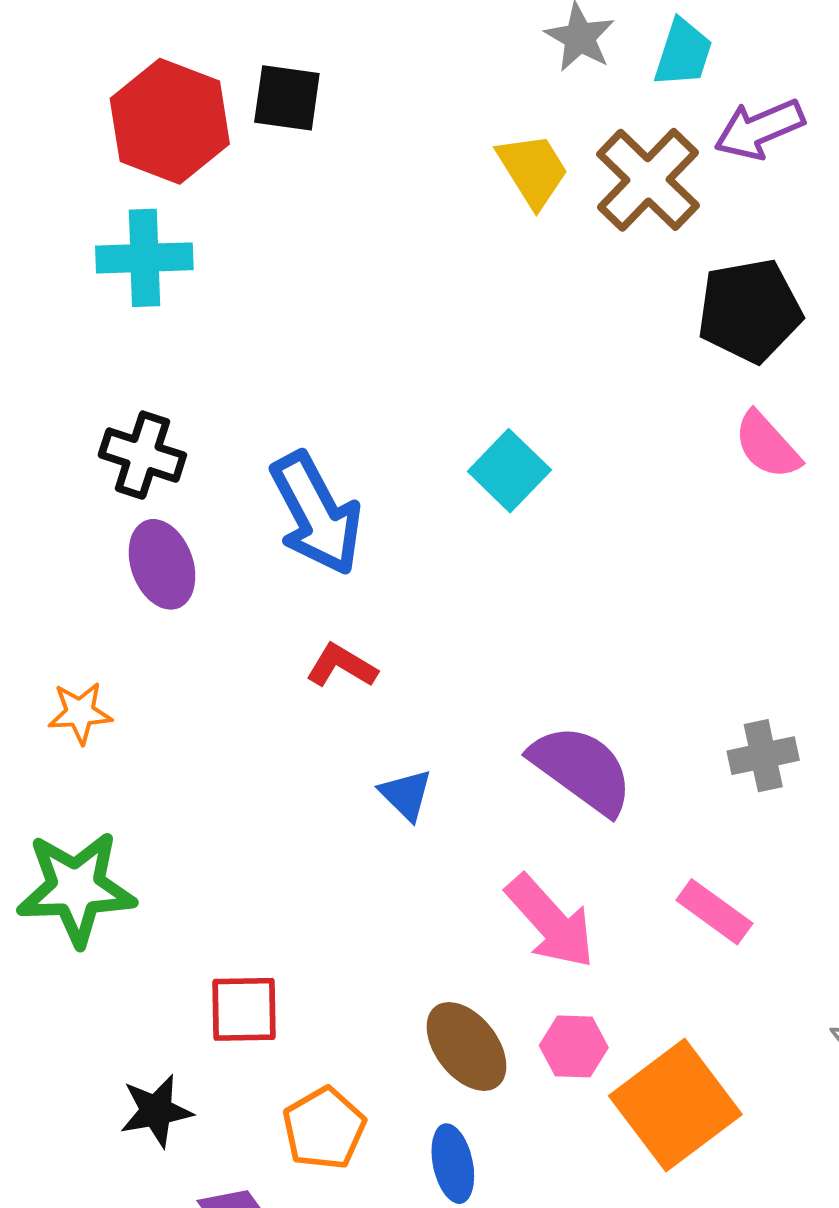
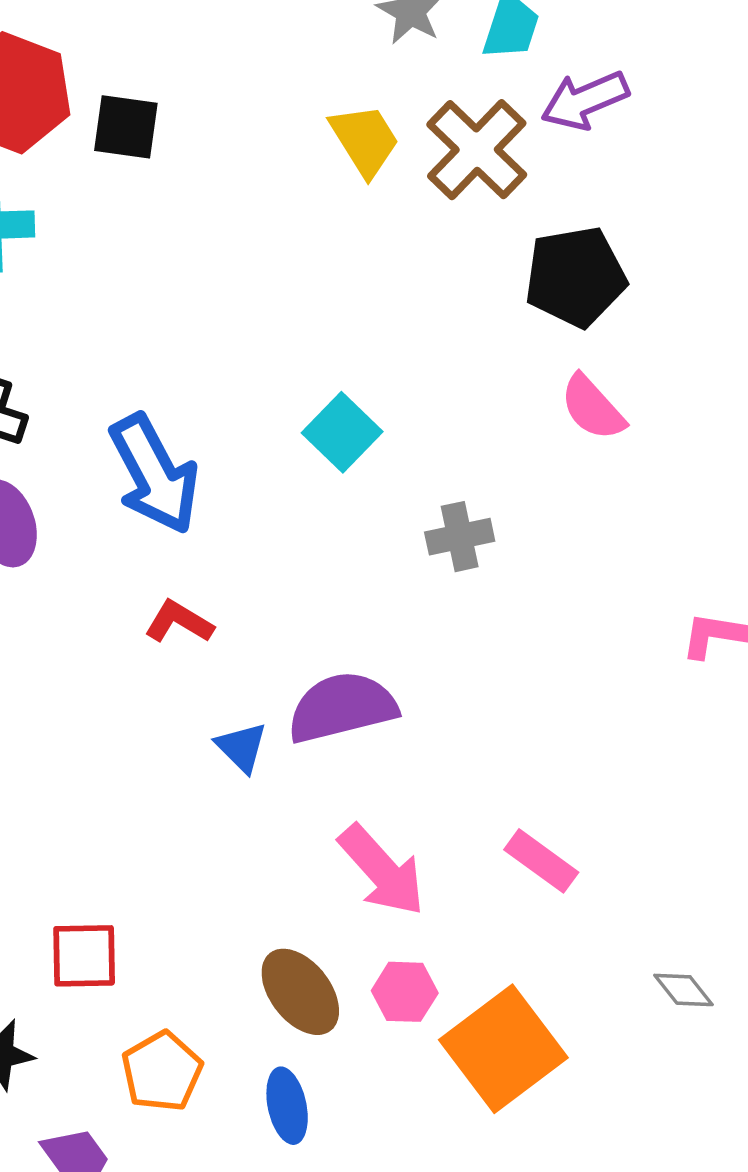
black square: (287, 98) -> (126, 127), moved
gray cross: (763, 756) -> (460, 537), moved
purple semicircle: (582, 769) -> (342, 707), moved, turned -50

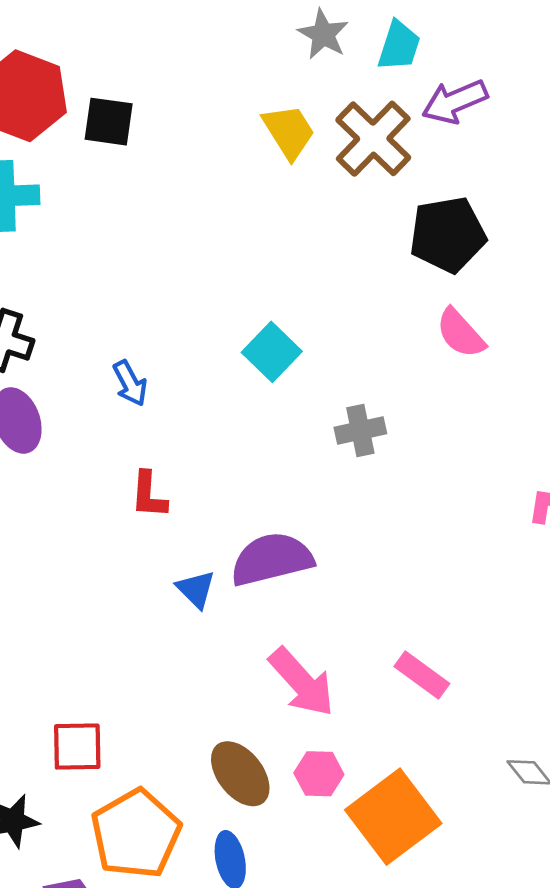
blue arrow: (154, 474) -> (130, 383), size x0.5
red L-shape: (179, 622) -> (149, 495), turned -117
orange pentagon: (162, 1072) -> (136, 834), size x1.5

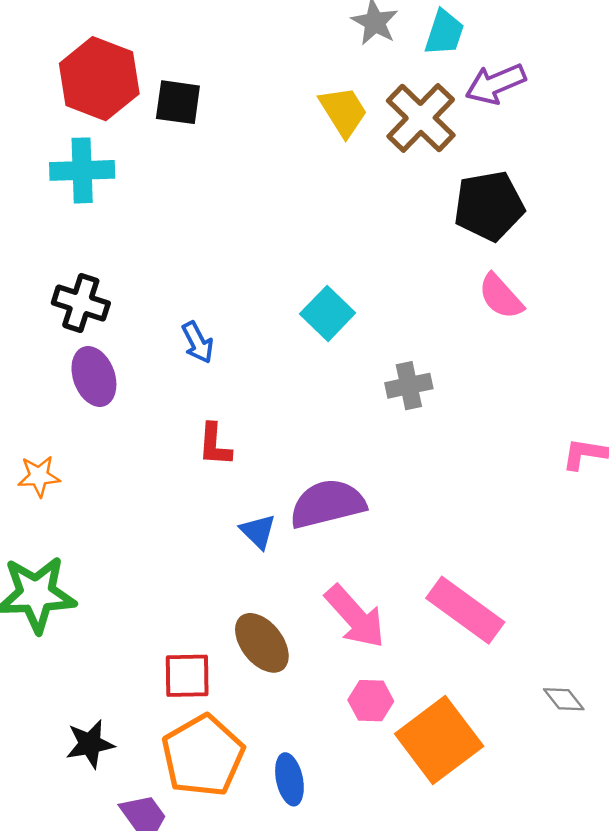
pink rectangle: (422, 675) -> (465, 610), size x1.5
red square: (77, 747) -> (187, 676), moved
brown ellipse: (240, 774) -> (262, 643), moved

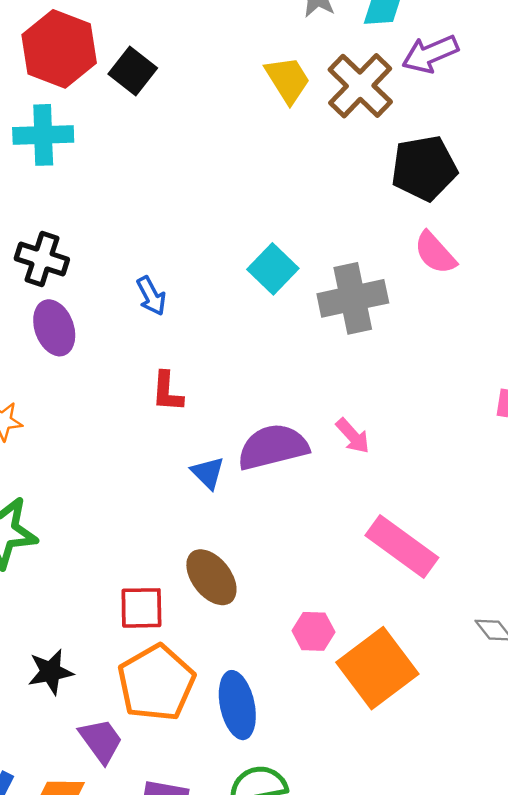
black square: (178, 102) -> (133, 71), turned 30
gray cross: (409, 386) -> (353, 298), moved, size x1.6
pink arrow: (355, 617) -> (353, 436), moved, size x0.6
blue ellipse: (289, 779) -> (237, 705), size x1.4

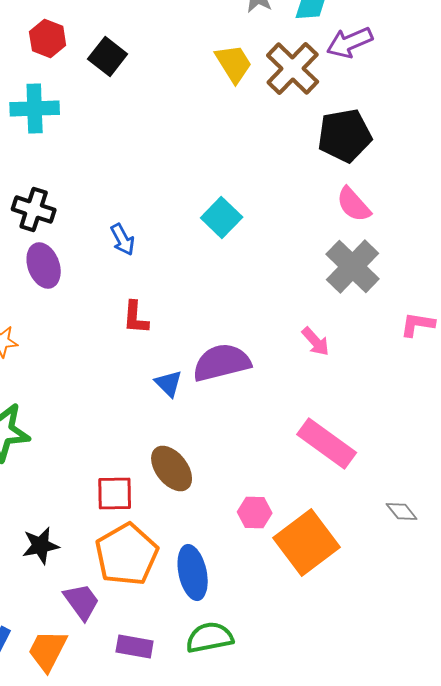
red hexagon: (59, 49) -> (48, 38), size x0.6
gray cross: (353, 298) -> (353, 266), moved, turned -34
pink arrow: (353, 436) -> (316, 342), moved

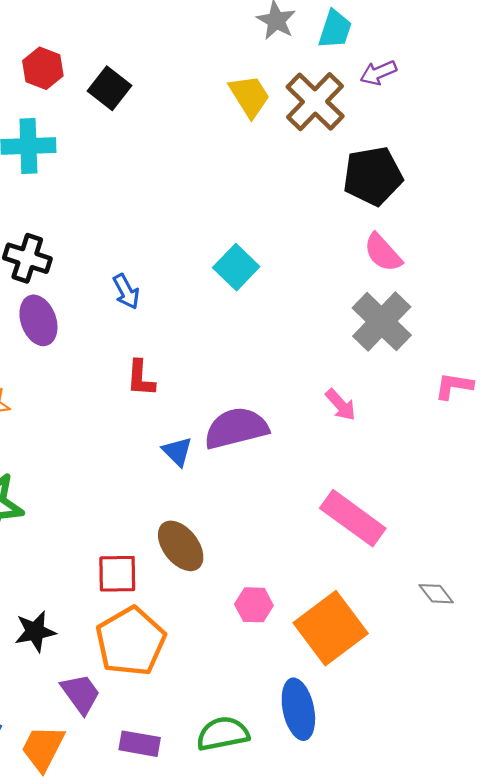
purple arrow: (350, 42) -> (378, 73), size x0.7
pink hexagon: (255, 512) -> (254, 605), moved
blue ellipse: (193, 572) -> (298, 709), moved

